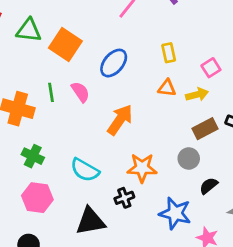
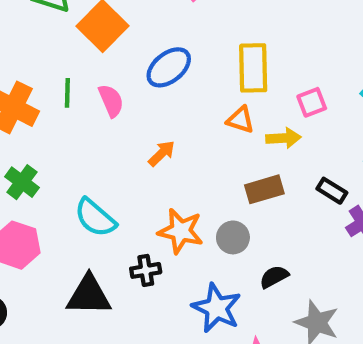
yellow rectangle: (169, 53) -> (253, 68), size x1.6
orange arrow: (120, 120) -> (162, 153), size x0.6
brown rectangle: (205, 129) -> (264, 189), moved
gray circle: (189, 158) -> (233, 237), moved

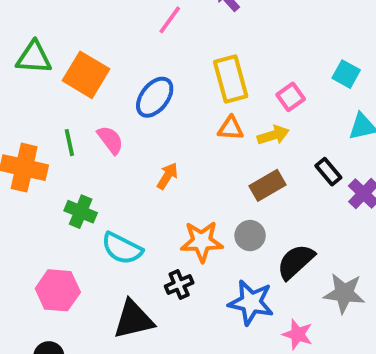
green cross: (22, 182) -> (81, 212), moved
black rectangle: (332, 191) -> (328, 172), turned 32
black semicircle: (274, 277) -> (296, 262), size x1.5

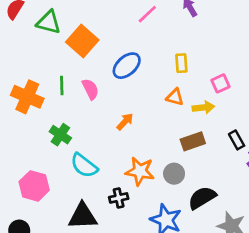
yellow rectangle: (231, 79) -> (181, 63), size x0.6

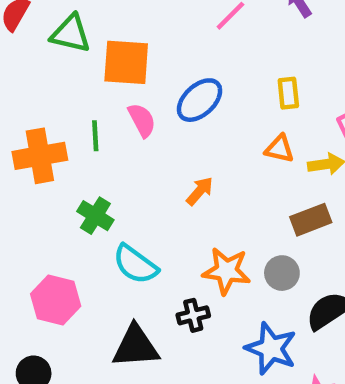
orange square: (82, 41) -> (126, 62), turned -36
pink semicircle: (90, 89) -> (142, 120), moved
orange cross: (27, 97) -> (40, 156), turned -32

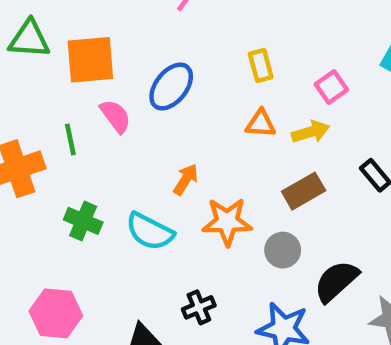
cyan semicircle: (135, 264) -> (150, 231), moved
orange star: (226, 271) -> (227, 222), moved

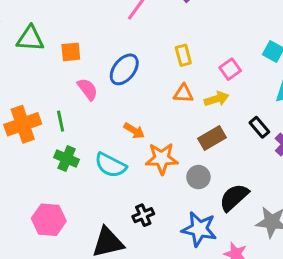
orange square: (90, 60) -> (71, 52), size x0.6
green line: (70, 139) -> (61, 121), moved
orange arrow: (186, 179) -> (134, 131), turned 90

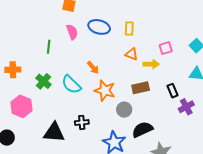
yellow rectangle: (183, 55) -> (129, 28), moved
blue ellipse: (124, 69) -> (99, 27), turned 50
orange cross: (23, 124) -> (13, 70), moved, size x0.7
green cross: (67, 159) -> (43, 81), moved

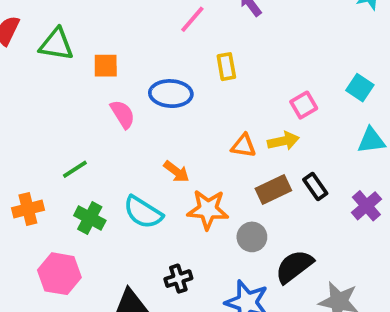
yellow rectangle: (129, 28) -> (226, 67), moved
green line: (49, 47) -> (75, 169), moved, turned 64
orange triangle: (131, 54) -> (243, 146), moved
black rectangle: (173, 91) -> (315, 187), moved

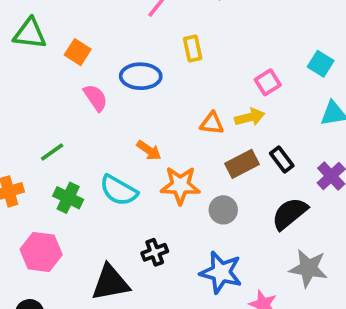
orange square: (106, 66) -> (78, 52), turned 35
black semicircle: (294, 266) -> (290, 214), moved

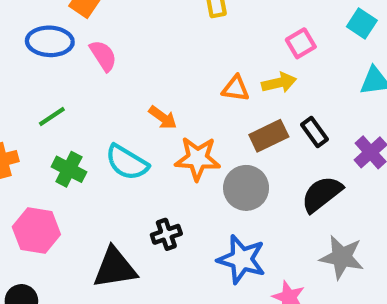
blue ellipse: (141, 76) -> (50, 41), moved
gray circle: (223, 210) -> (246, 188), size x1.4

